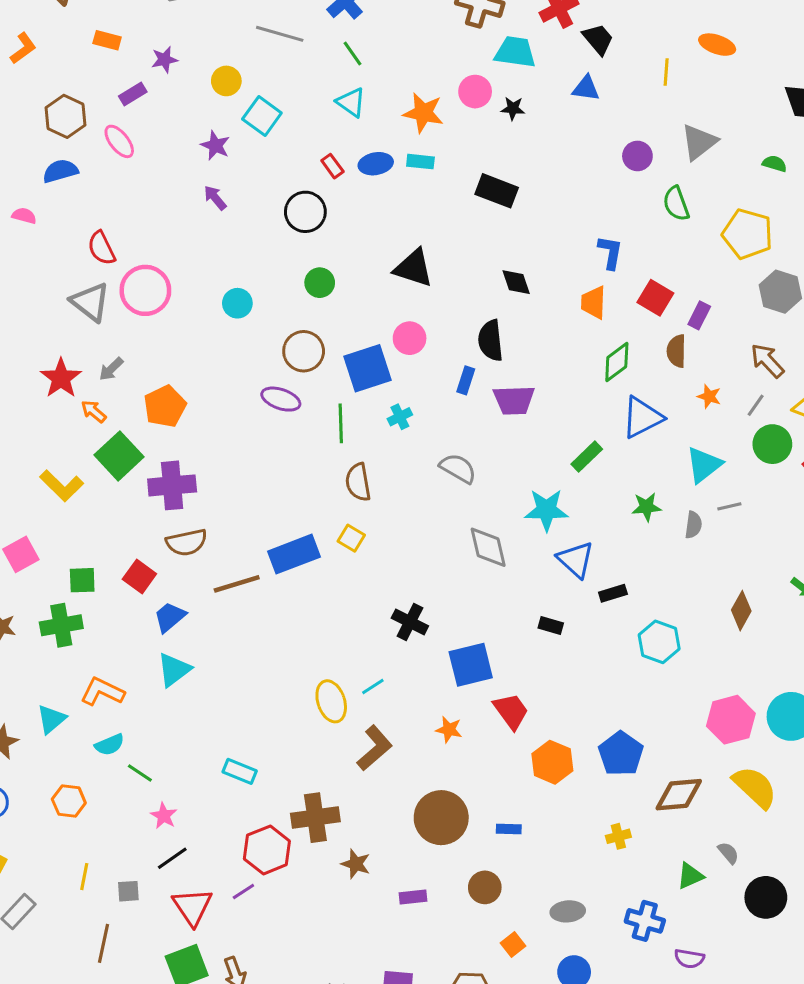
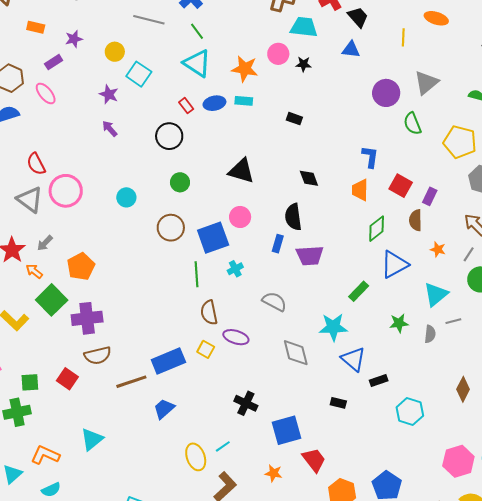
cyan triangle: (351, 102) -> (197, 63), size x1.4
purple circle: (637, 156) -> (386, 93), size x1.4
black rectangle: (497, 191) -> (294, 119), size x0.6
purple ellipse: (281, 399) -> (236, 337), moved
blue trapezoid: (170, 617) -> (164, 409), moved

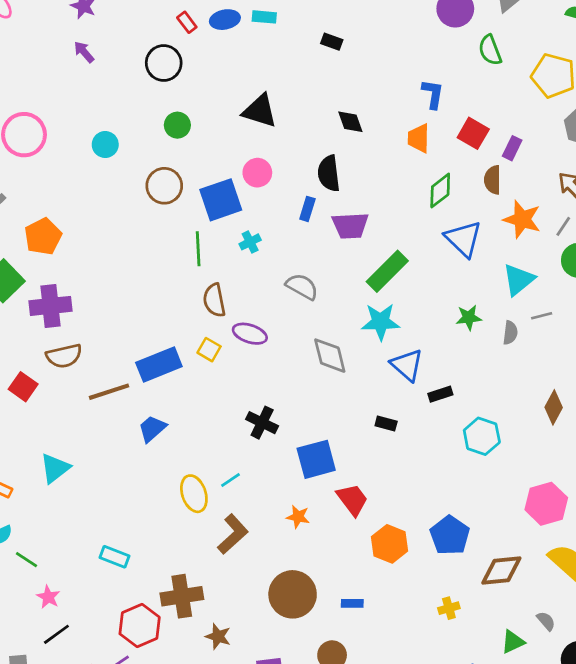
orange star: (438, 249) -> (522, 219), size x1.8
blue triangle: (394, 264) -> (463, 239), turned -48
green rectangle: (359, 291) -> (387, 271), moved, size x1.5

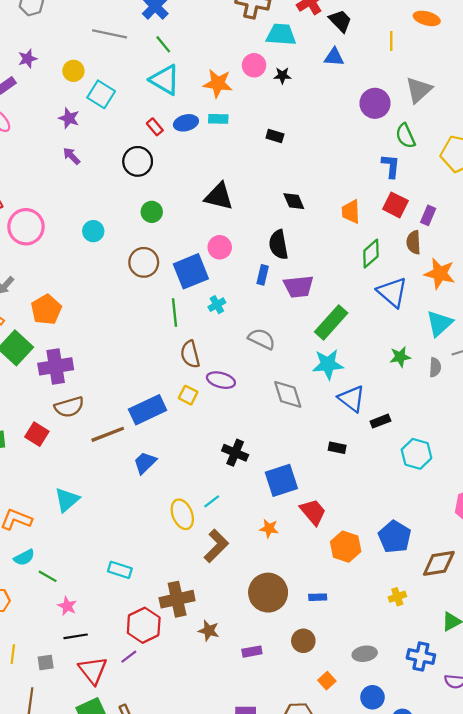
blue L-shape: (433, 94) -> (391, 166), moved
black line: (56, 634) -> (76, 636), turned 30

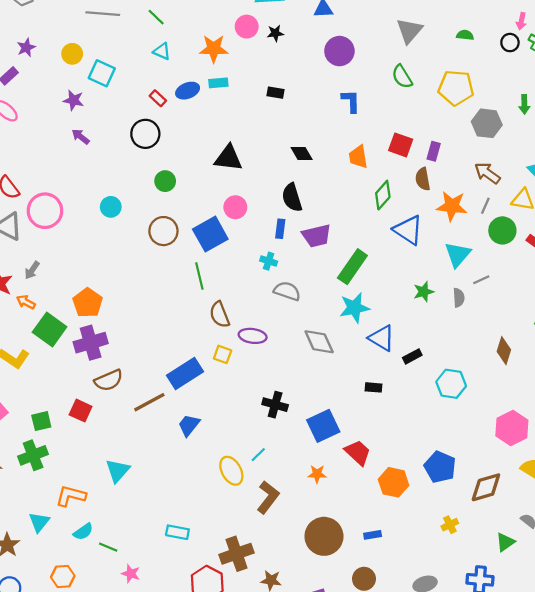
cyan triangle: (165, 80) -> (162, 51), size x0.6
purple circle: (375, 103) -> (339, 51), moved
blue L-shape: (391, 166) -> (351, 101), moved
cyan cross: (217, 305) -> (269, 261), moved, turned -35
orange pentagon: (46, 310) -> (88, 303), moved

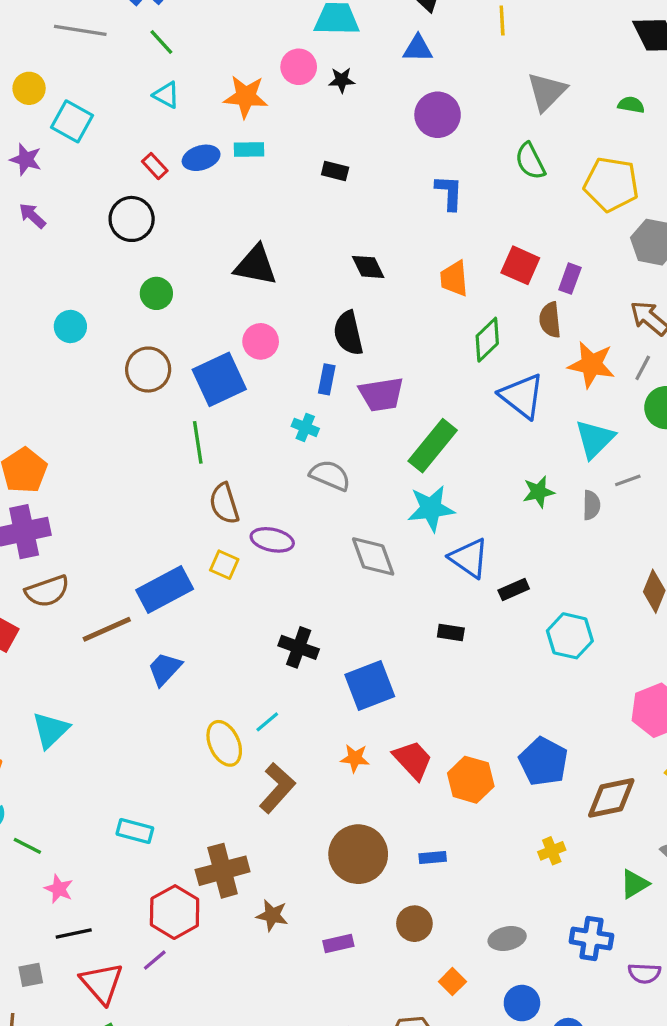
red trapezoid: (358, 453) -> (413, 760), moved

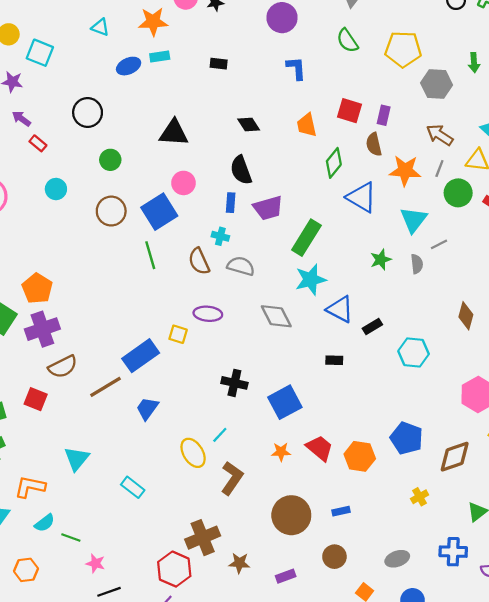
red rectangle: (155, 166) -> (38, 143), moved
brown semicircle: (224, 503) -> (199, 261), moved
cyan rectangle: (135, 831) -> (133, 487), moved, turned 30

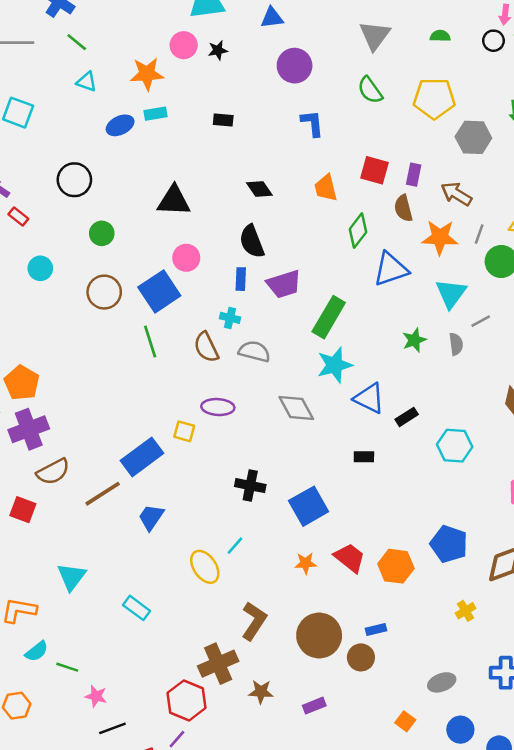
brown arrow: (440, 135) -> (456, 194), moved
blue triangle: (362, 197) -> (391, 269), turned -48
brown L-shape: (232, 478) -> (254, 621), moved
brown circle: (334, 557) -> (361, 657), moved

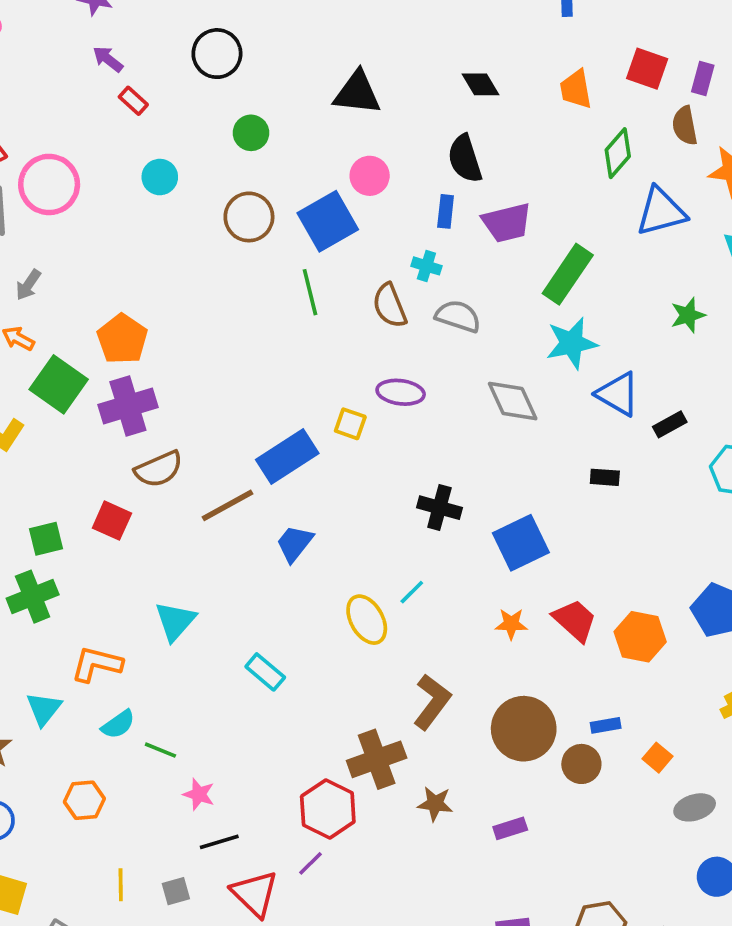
orange square: (405, 721) -> (658, 758), moved

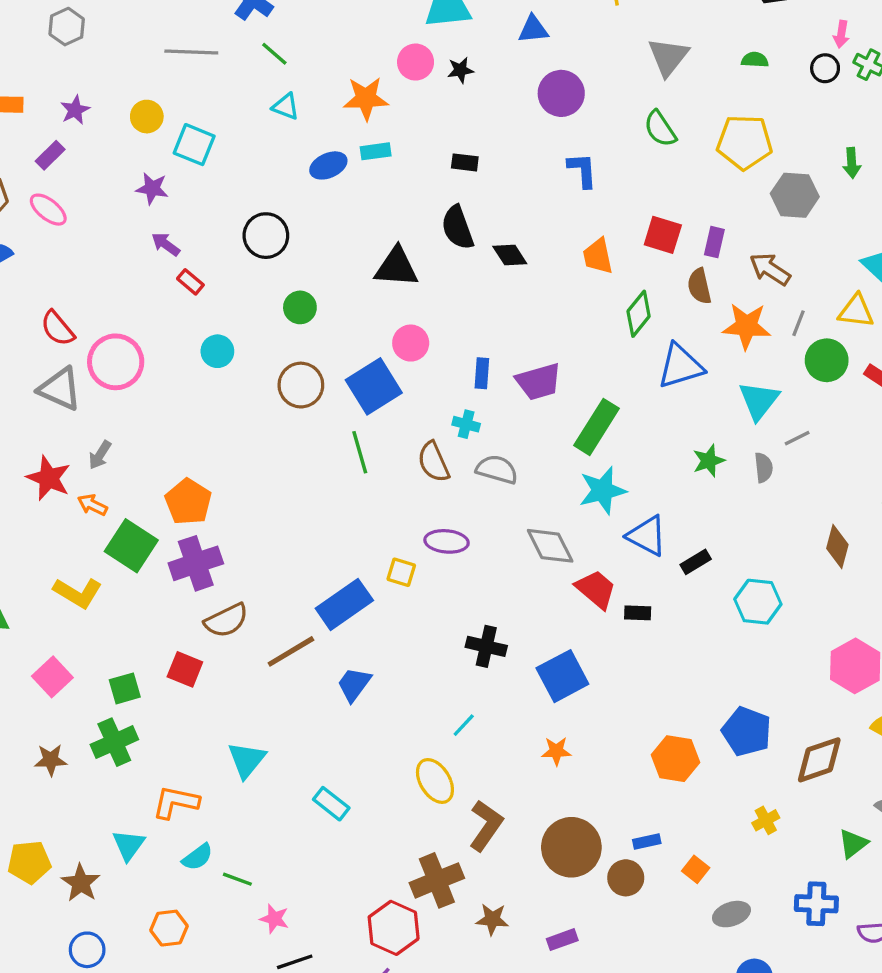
black semicircle: (465, 159) -> (458, 228), moved
yellow ellipse: (367, 620) -> (435, 781), moved
red trapezoid: (575, 620) -> (596, 589), moved

